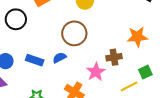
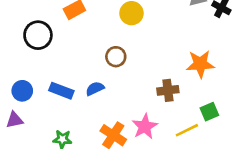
brown circle: (74, 33) -> (116, 57), size x0.6
pink star: (96, 72) -> (145, 127), moved

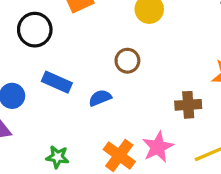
blue rectangle: (61, 91) -> (57, 82), moved

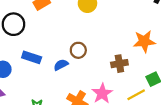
brown circle: (127, 61) -> (78, 50), moved

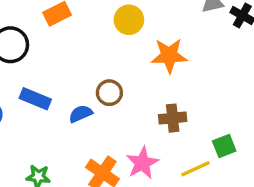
orange star: (144, 41) -> (169, 55), moved

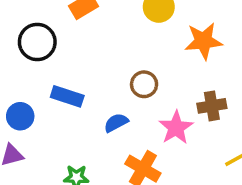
blue semicircle: (81, 114) -> (116, 123), moved
pink star: (142, 163) -> (176, 128), moved

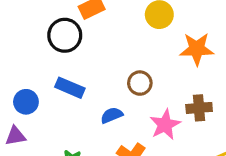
black circle: (37, 42) -> (65, 35), moved

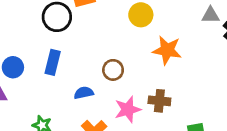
blue rectangle: (70, 88) -> (53, 62), turned 70

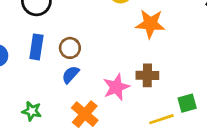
brown circle: (113, 70) -> (70, 48), moved
blue semicircle: (84, 93) -> (71, 75), turned -30

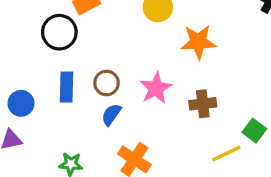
pink star: (116, 87) -> (156, 88), moved
green square: (187, 103) -> (254, 131), turned -30

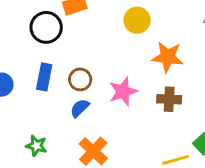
brown cross: (203, 104) -> (169, 99), moved

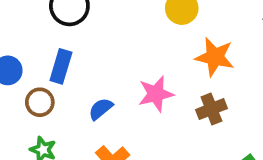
brown circle: (80, 79) -> (40, 102), moved
brown cross: (169, 99) -> (211, 109), turned -30

